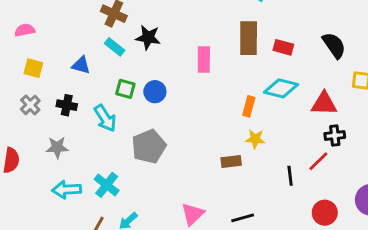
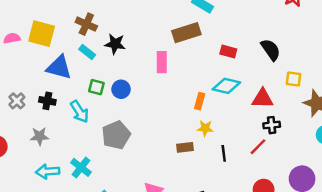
brown rectangle: (249, 38) -> (186, 33), moved, turned 72
blue triangle: (81, 65) -> (59, 67), size x1.6
yellow square: (33, 68) -> (42, 34), moved, size x1.6
black line: (290, 176) -> (224, 153), moved

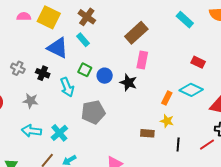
brown rectangle: (186, 33) -> (136, 33), moved, turned -35
black star: (115, 44) -> (128, 82), moved
gray cross: (17, 101) -> (18, 68), turned -32

